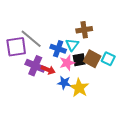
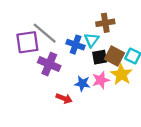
pink star: (67, 63) -> (101, 80), moved
red arrow: (48, 70) -> (64, 98), moved
yellow star: (79, 88) -> (121, 74), moved

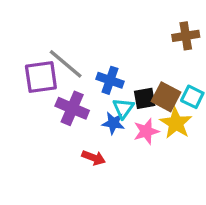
brown cross: (105, 23) -> (186, 36), moved
cyan triangle: (92, 40) -> (123, 108), moved
blue star: (82, 84) -> (113, 123), moved

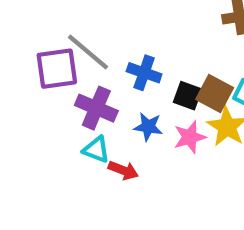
black square: (145, 98) -> (188, 96), turned 30
cyan triangle: (123, 108) -> (96, 150), moved, turned -45

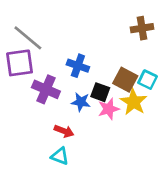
gray line: (88, 52) -> (28, 38), moved
black square: (188, 96) -> (100, 92), moved
cyan triangle: (96, 150) -> (60, 156), moved

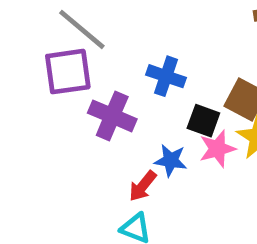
blue star: (81, 102) -> (171, 160), moved
red arrow: (64, 131) -> (143, 186), turned 108

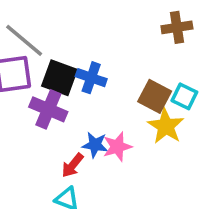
black square: (203, 121) -> (60, 78), moved, size x1.4
pink star: (217, 149) -> (117, 147), moved

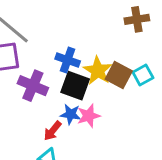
black square: (60, 78) -> (75, 86), moved
cyan square: (184, 96) -> (143, 75), turned 35
yellow star: (166, 126) -> (98, 71), moved

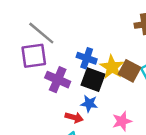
pink star: (89, 116) -> (122, 121), moved
red arrow: (52, 131) -> (74, 117), turned -114

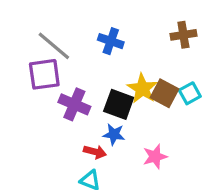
blue cross: (87, 58) -> (111, 41), moved

